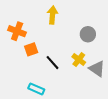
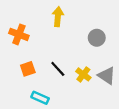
orange square: (31, 49) -> (28, 69), moved
yellow cross: (79, 60) -> (83, 74), moved

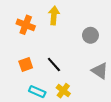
orange cross: (19, 34) -> (26, 25), moved
yellow cross: (83, 74) -> (63, 91), moved

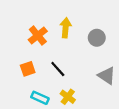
yellow arrow: (54, 15) -> (66, 28), moved
orange cross: (26, 25) -> (38, 36), moved, turned 30

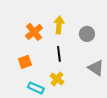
black line: (58, 69) -> (59, 54), moved, turned 35
yellow cross: (68, 97) -> (57, 79), moved

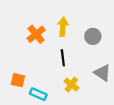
orange square: (25, 62) -> (18, 80), moved, turned 32
yellow cross: (57, 79) -> (71, 85), moved

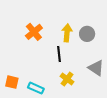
yellow arrow: (63, 27) -> (67, 33), moved
orange square: (18, 80) -> (12, 82), moved

